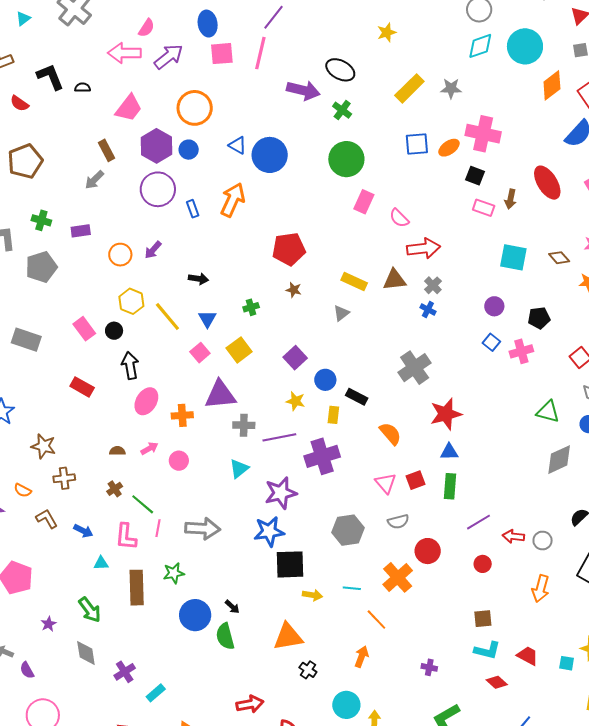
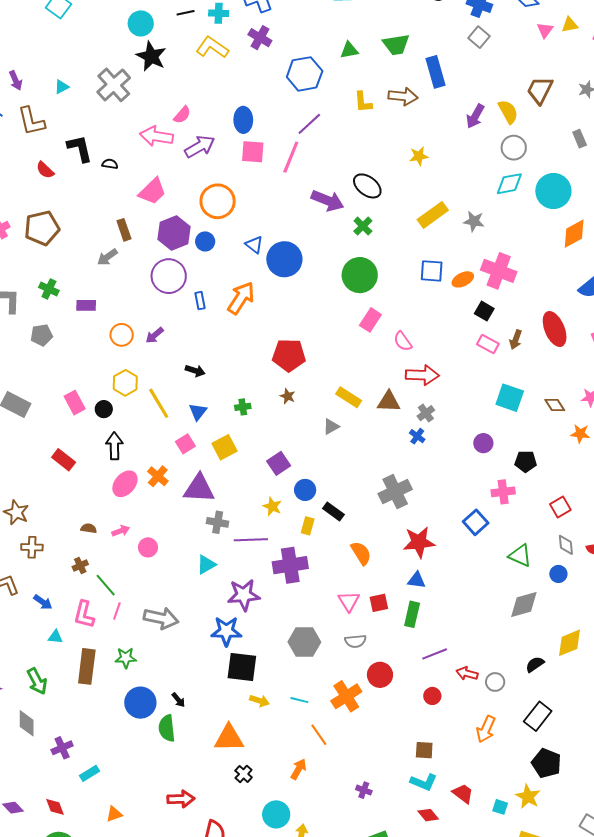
gray pentagon: (41, 267) -> (42, 335), size x0.7
blue square: (491, 342) -> (476, 522), moved, size x1.4
orange cross: (182, 415) -> (158, 476), moved, turned 35

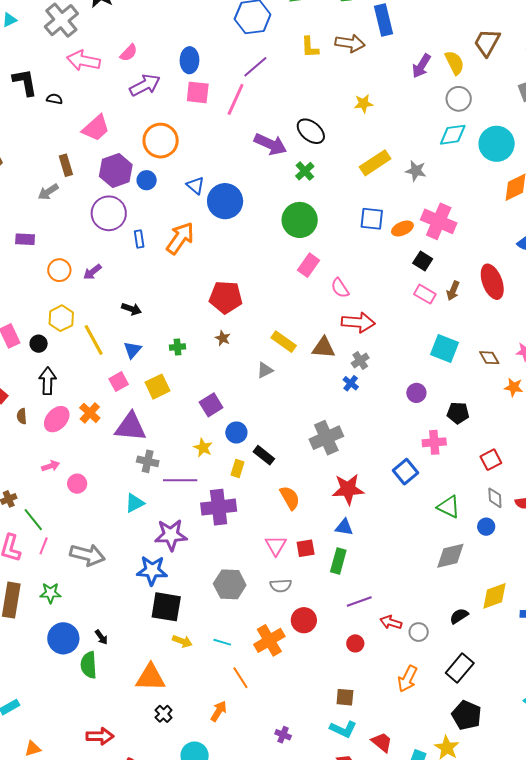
pink arrow: (156, 136) -> (83, 61), moved
brown semicircle: (89, 528) -> (22, 416), moved, turned -105

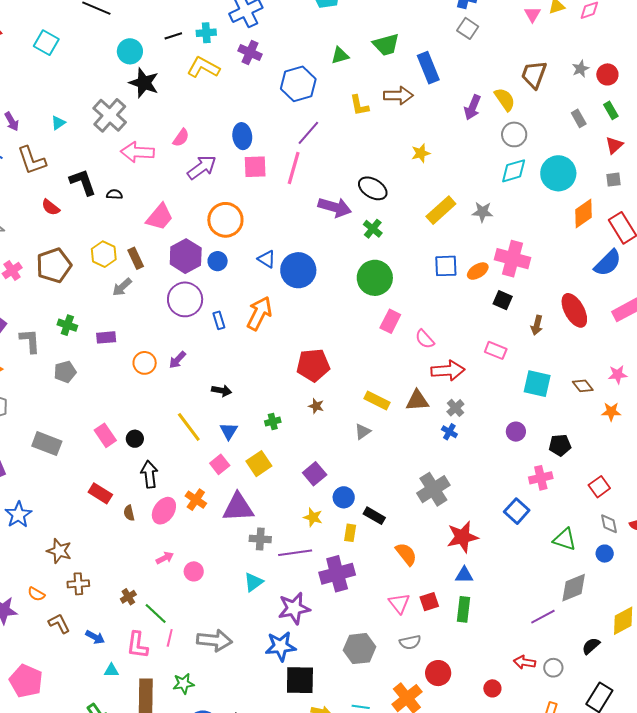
pink rectangle: (425, 294) -> (496, 350), moved
yellow hexagon: (61, 318) -> (104, 254), moved
purple line: (359, 602) -> (543, 617), moved

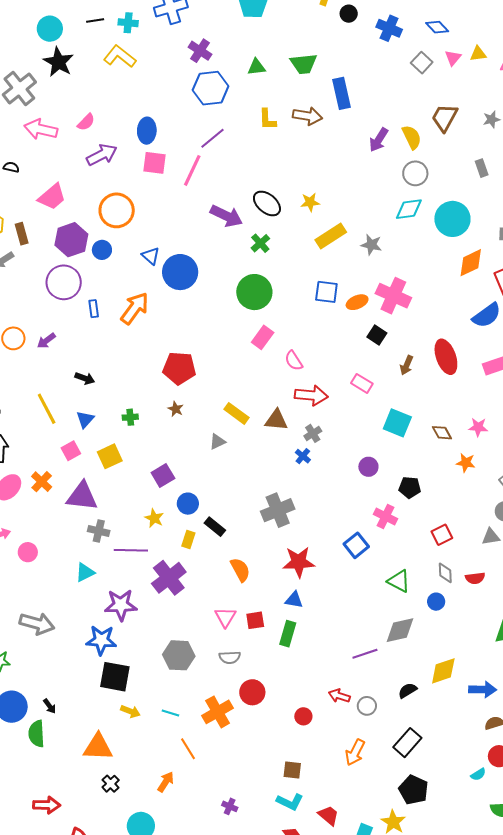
gray square: (468, 28) -> (422, 63), moved
purple cross: (250, 53) -> (200, 51), moved
yellow star: (421, 153) -> (310, 202), moved
pink cross: (541, 478) -> (385, 516), turned 30
purple cross: (337, 574) -> (169, 578), turned -32

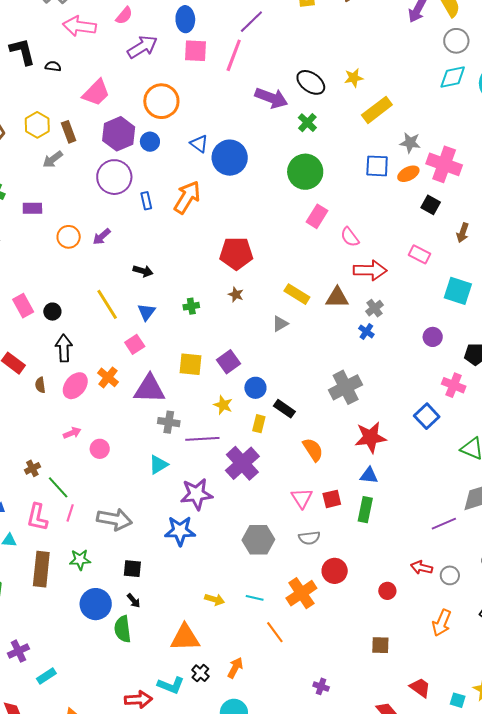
gray star: (371, 245) -> (410, 143), moved
yellow square: (110, 456) -> (191, 364), moved, turned 35
black square: (115, 677) -> (132, 569), moved, size x0.6
orange arrow: (166, 782) -> (235, 668), moved
cyan L-shape: (290, 802) -> (171, 685), moved

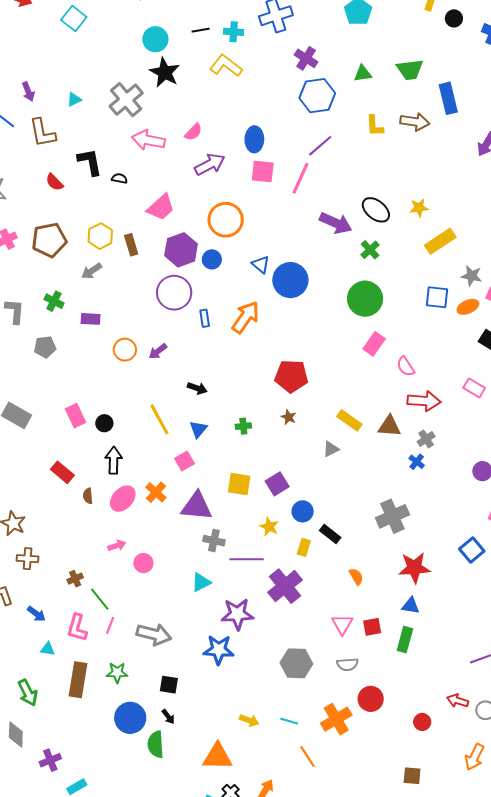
gray arrow: (53, 159) -> (92, 271), moved
orange semicircle: (313, 450) -> (356, 577), size x0.7

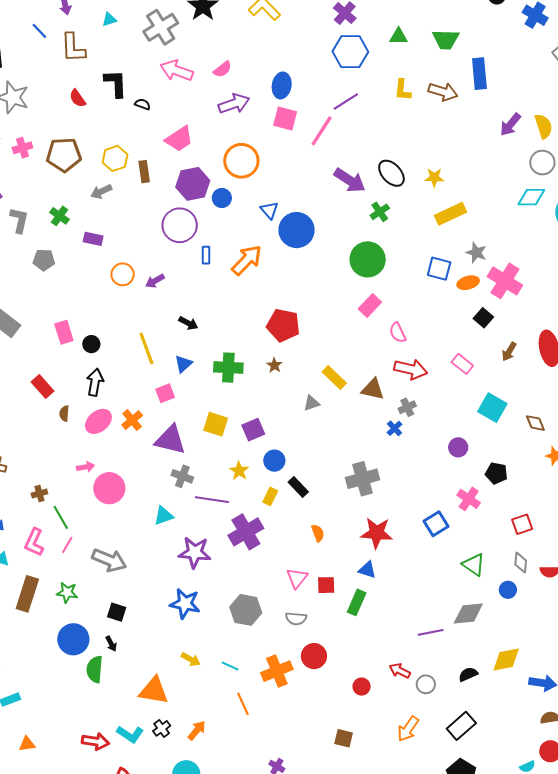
green cross: (243, 426) -> (228, 368), size x1.8
pink circle: (143, 563) -> (109, 488), size x1.6
blue star: (219, 650) -> (185, 604), moved

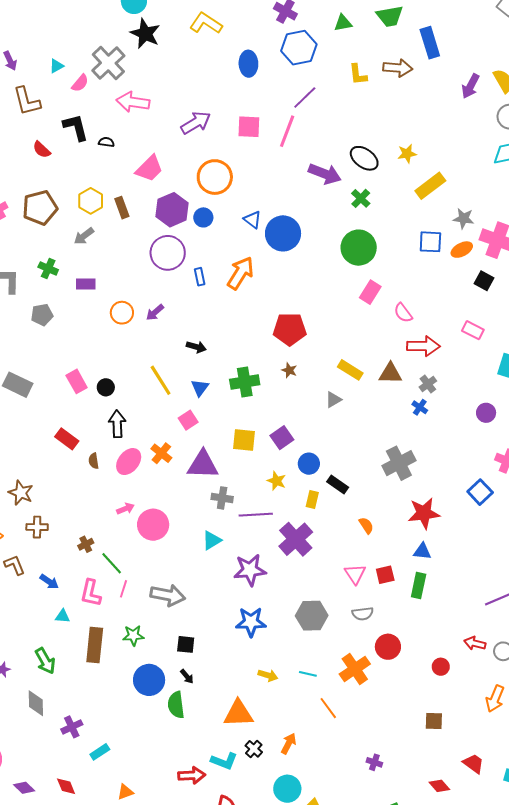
pink semicircle: (223, 69) -> (80, 83), moved
blue ellipse: (282, 85) -> (248, 64), moved

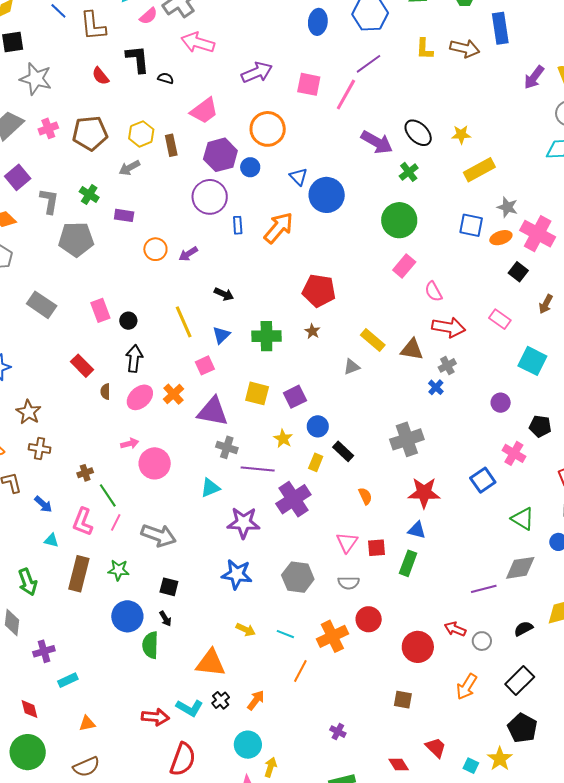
gray pentagon: (42, 315) -> (76, 239), size x1.6
red circle: (441, 667) -> (418, 647), size x1.8
orange line: (328, 708) -> (300, 671), turned 55

